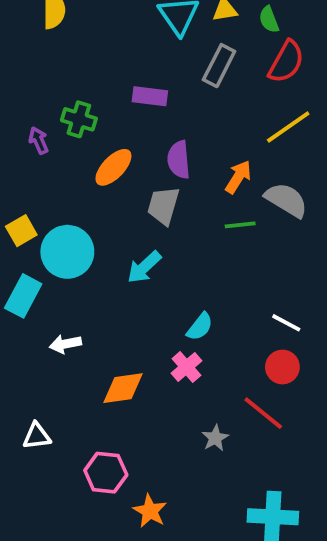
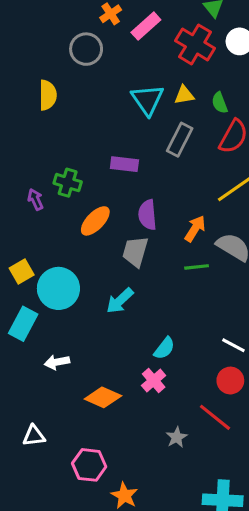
orange diamond: (123, 388) -> (103, 397), turned 32

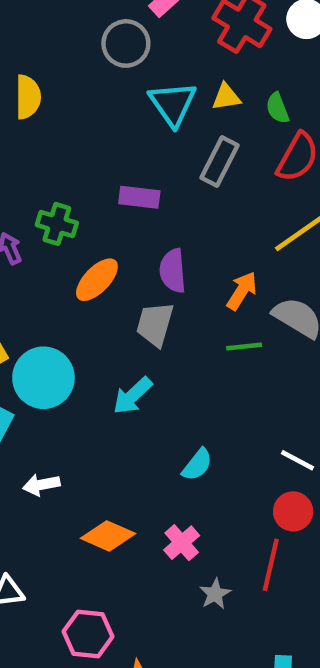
gray circle: (86, 49) -> (126, 43), moved
pink cross: (154, 381) -> (182, 543), moved
red line: (215, 417) -> (271, 565), turned 64

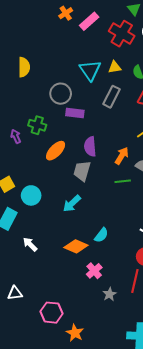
gray circle: (126, 43) -> (61, 94), moved
cyan circle: (43, 378) -> (31, 195), size x0.7
white arrow: (41, 485) -> (30, 244), turned 56
orange diamond: (108, 536) -> (76, 246), moved

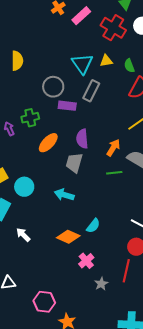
gray rectangle: (112, 97) -> (91, 91), moved
green cross: (37, 125) -> (30, 118), turned -30
cyan arrow: (72, 204) -> (64, 195), turned 60

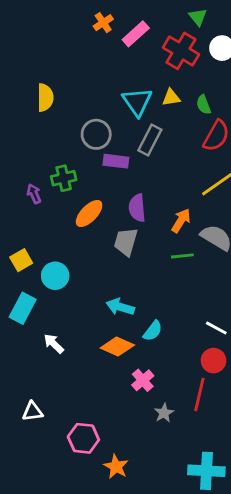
cyan arrow: (64, 195) -> (120, 307), moved

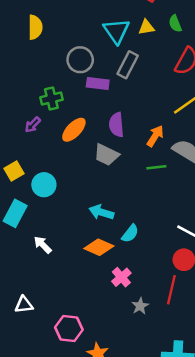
green semicircle: (204, 105) -> (175, 23), moved
purple arrow: (34, 194) -> (33, 125), moved, turned -112
gray trapezoid: (126, 242) -> (106, 155), turned -80

